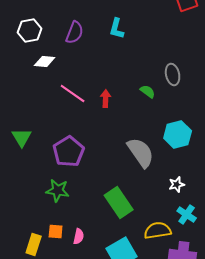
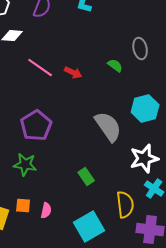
red arrow: (106, 98) -> (73, 73), turned 114
white star: (177, 184) -> (144, 159), size x1.8
green rectangle: (119, 202) -> (86, 177), size x0.6
yellow semicircle: (158, 230) -> (125, 205), turned 92

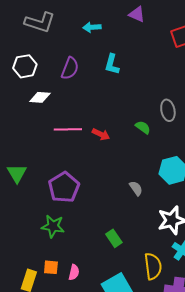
pink line: (40, 68) -> (68, 129), turned -36
gray semicircle: (108, 127) -> (136, 188), size x0.5

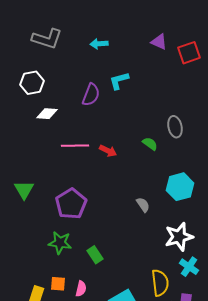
purple triangle: (137, 14) -> (159, 42), moved
cyan L-shape: (112, 64) -> (119, 81), turned 60
purple semicircle: (70, 68) -> (91, 95), moved
green rectangle: (114, 238) -> (95, 255), moved

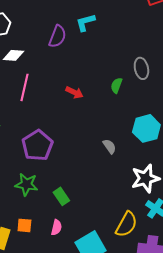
green semicircle: (150, 144) -> (116, 85), turned -105
pink line: (75, 146) -> (24, 87), moved, turned -76
yellow semicircle: (160, 283) -> (126, 224), turned 36
pink semicircle: (81, 289) -> (56, 227), moved

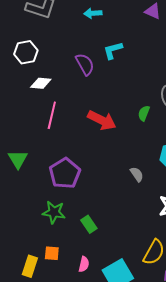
purple semicircle: (57, 36) -> (85, 64), turned -50
red arrow: (74, 92) -> (102, 120), size x1.6
pink semicircle: (56, 227) -> (84, 264), moved

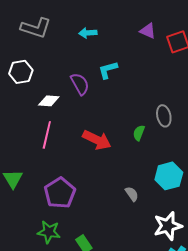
white diamond: (41, 83) -> (49, 101), moved

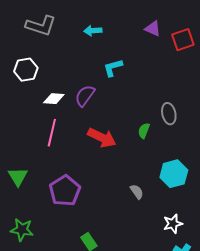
purple semicircle: (80, 84) -> (85, 96), moved, turned -115
white star: (168, 226) -> (173, 224), size x0.7
green star: (49, 232) -> (22, 230), moved

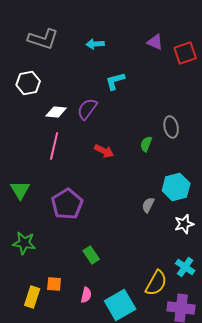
red arrow: (102, 138) -> (104, 151), size x0.7
gray semicircle: (137, 192) -> (148, 205), moved, turned -119
white star: (173, 224) -> (184, 224), moved

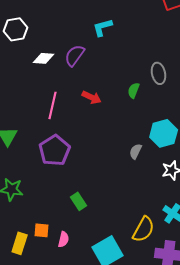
pink line: (54, 146) -> (53, 105), moved
pink semicircle: (86, 295) -> (64, 239), moved

